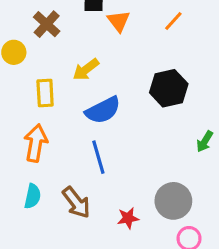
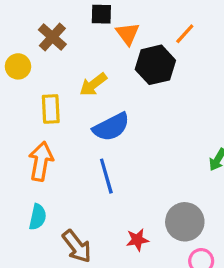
black hexagon: (169, 88) -> (155, 65), moved
brown arrow: (76, 202) -> (77, 246), moved

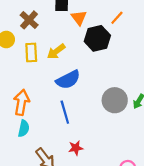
yellow rectangle: (51, 109) -> (31, 53), moved
cyan semicircle: (38, 217) -> (24, 128), moved
gray circle: (185, 222) -> (115, 100), moved
red star: (137, 240) -> (76, 148), moved

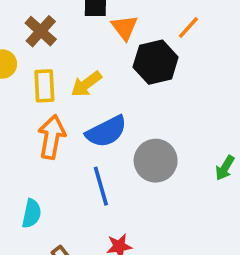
gray circle: (115, 100) -> (156, 161), moved
orange arrow: (21, 102) -> (52, 137), moved

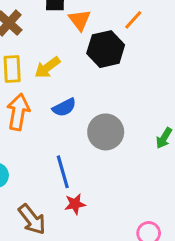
blue semicircle: (106, 131) -> (64, 107), size x0.7
blue line: (101, 186) -> (63, 172), moved

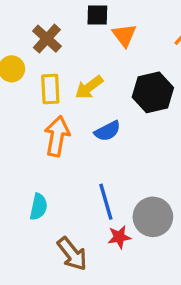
black hexagon: (106, 49) -> (153, 92), moved
gray circle: (106, 132) -> (153, 217), moved

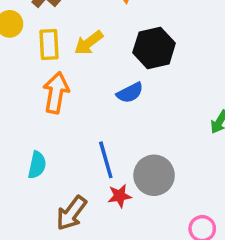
blue semicircle: (107, 131) -> (130, 93), moved
brown arrow: (72, 254) -> (71, 213), turned 75

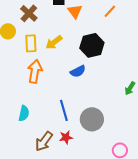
red star: (120, 196) -> (66, 137), moved

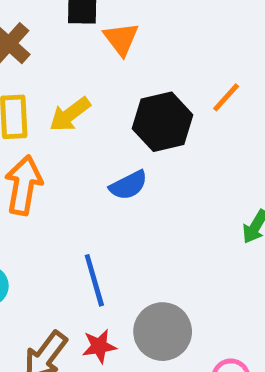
orange line: (110, 11) -> (226, 97), moved
gray circle: (92, 119) -> (163, 332), moved

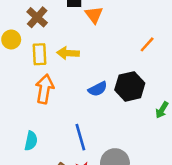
yellow arrow: (70, 114) -> (68, 53), turned 40
black hexagon: (163, 122) -> (130, 86), moved

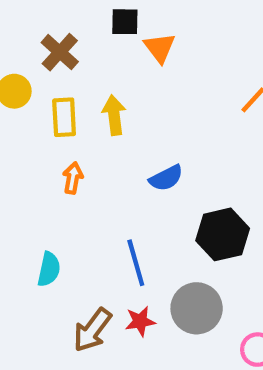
yellow arrow: (68, 53) -> (114, 115), turned 80
black hexagon: (130, 86) -> (223, 234), moved
orange arrow: (45, 89) -> (73, 178), size x0.6

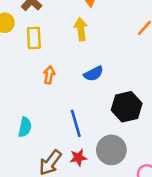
yellow arrow: (114, 115) -> (81, 29), moved
orange arrow: (73, 178) -> (49, 75), moved

